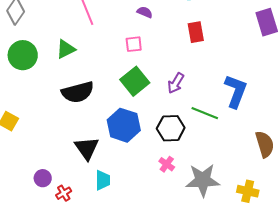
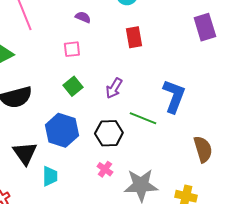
green square: (135, 81) -> (73, 86), size x0.7
cyan trapezoid: (103, 180) -> (50, 176), moved

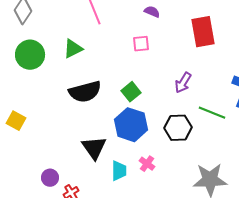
red rectangle: (134, 37) -> (203, 32), size x1.4
green square: (73, 86) -> (131, 92), moved
pink cross: (105, 169) -> (147, 164), moved

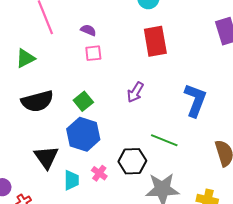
purple semicircle: (152, 12) -> (88, 30), moved
green line: (212, 113) -> (164, 140), moved
black hexagon: (178, 128) -> (132, 161), moved

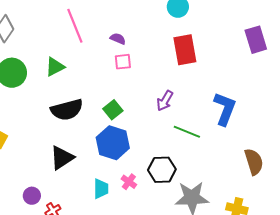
green line: (164, 140) -> (187, 132), moved
black triangle: (46, 157) -> (62, 158), moved, turned 32

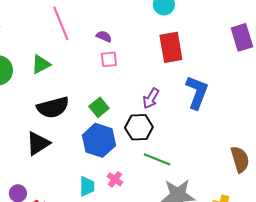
blue L-shape: (225, 109) -> (197, 92), moved
green line: (187, 132) -> (157, 159), moved
black triangle: (62, 158) -> (38, 143), moved
black hexagon: (162, 170) -> (139, 127), moved

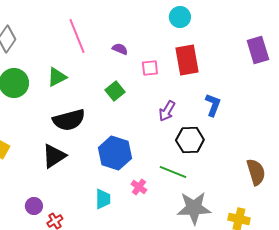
pink square: (109, 59) -> (150, 68), moved
blue L-shape: (197, 92) -> (213, 105), size x0.7
green square: (99, 107) -> (115, 91), moved
black hexagon: (139, 127) -> (190, 140), moved
pink cross: (115, 179) -> (139, 187), moved

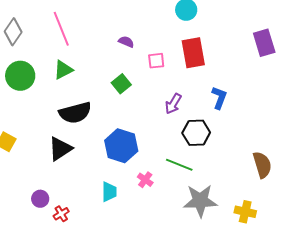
pink line: (77, 36) -> (61, 29), moved

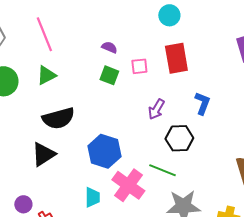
green square: (121, 84) -> (109, 75), moved, turned -30
pink cross: (145, 180) -> (128, 185), size x2.0

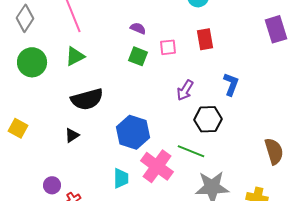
red rectangle: (176, 58) -> (205, 39), size x0.7
black triangle: (43, 154) -> (72, 135), size x0.6

